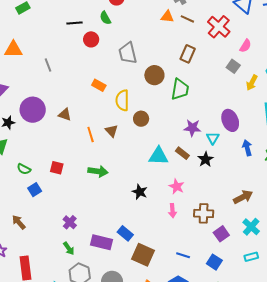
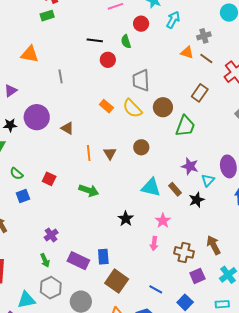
yellow semicircle: (122, 100) -> (132, 108), moved, turned -55
brown arrow: (243, 197) -> (214, 245), moved, turned -102
blue rectangle: (125, 233) -> (103, 257), turned 35

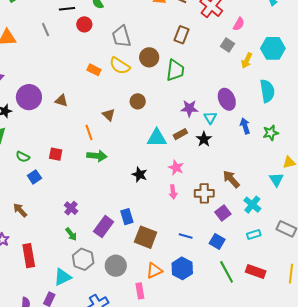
gray line: (61, 76) -> (46, 30), moved
orange line: (89, 153) -> (89, 132), moved
brown rectangle: (175, 189) -> (180, 134), turned -64
purple rectangle: (78, 261) -> (104, 227), turned -65

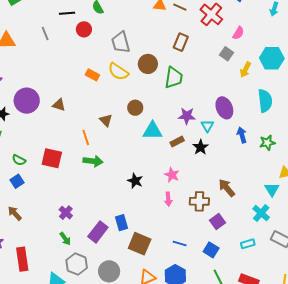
cyan triangle: (157, 138) -> (153, 131), moved
red square: (56, 154) -> (52, 158), size x1.5
blue square: (34, 177) -> (17, 181), moved
cyan cross: (252, 205) -> (261, 213), moved

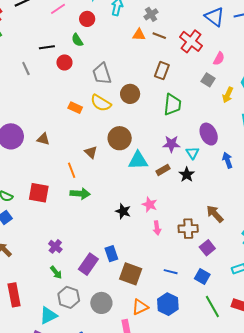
green trapezoid: (174, 78) -> (172, 105), moved
brown circle: (135, 108) -> (120, 138), size x1.5
pink star: (172, 175) -> (150, 205), moved

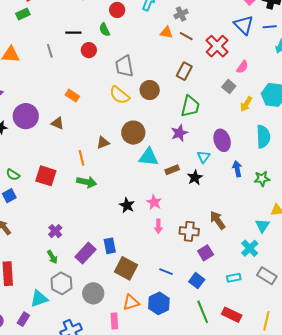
orange rectangle: (75, 108) -> (72, 96), moved
purple star: (171, 144) -> (179, 133), moved, turned -30
brown triangle: (91, 152) -> (103, 143), turned 48

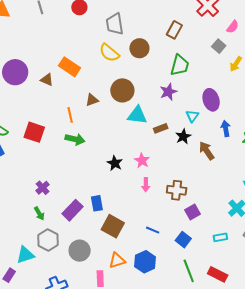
orange rectangle: (72, 96) -> (69, 67), moved, size x1.5
brown arrow: (218, 220) -> (207, 151), moved

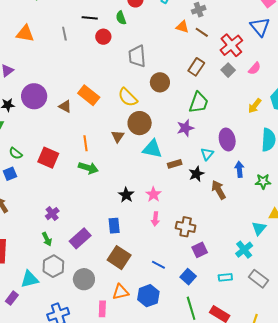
gray square: (219, 46) -> (228, 70), moved
yellow semicircle: (109, 53) -> (128, 97), moved
brown triangle: (92, 100) -> (118, 136), moved, turned -40
blue rectangle: (97, 203) -> (114, 226), moved

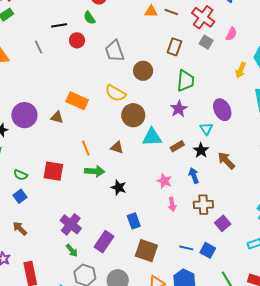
brown triangle: (118, 136) -> (117, 147), moved, turned -32
blue arrow: (239, 169) -> (194, 175), moved
black star: (126, 195) -> (119, 187), moved
purple cross: (52, 214) -> (71, 224), size x1.5
blue square: (188, 277) -> (208, 250), moved

